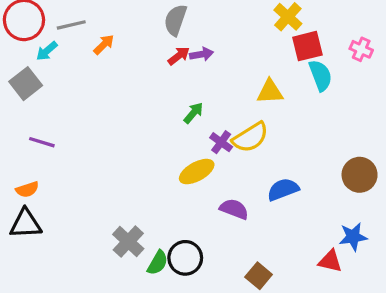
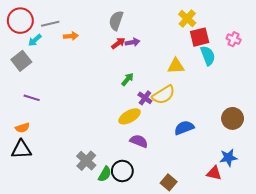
orange arrow: (104, 44) -> (71, 36), turned 40
purple semicircle: (234, 209) -> (139, 141), moved

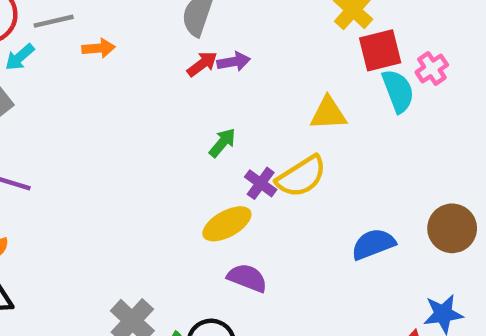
pink cross: (234, 39) -> (432, 68), moved, turned 32
blue semicircle: (184, 128) -> (373, 244), moved

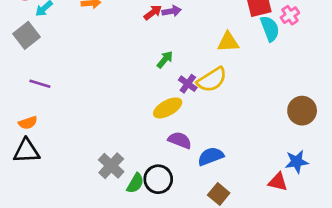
blue semicircle: (373, 244) -> (211, 156), moved

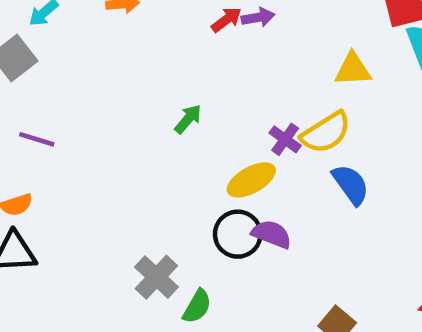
green arrow: (165, 60) -> (188, 119), moved
blue semicircle: (211, 156) -> (351, 184), moved, turned 75
black circle: (158, 179) -> (238, 234), moved

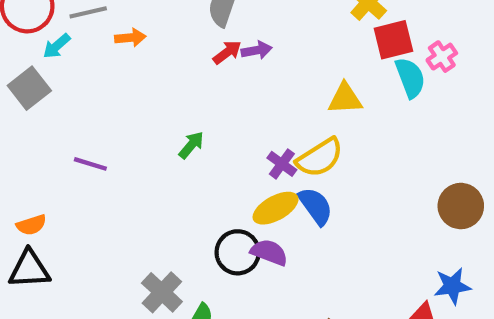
purple line: (37, 139) -> (90, 164), moved
yellow ellipse: (251, 180) -> (276, 208), moved
blue semicircle: (351, 184) -> (316, 206), moved

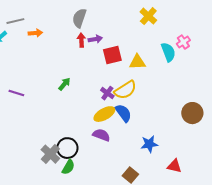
red square: (393, 40) -> (112, 55), moved
red arrow: (227, 52) -> (81, 40), turned -56
black circle: (238, 252) -> (67, 148), moved
blue star: (452, 286) -> (149, 144), moved

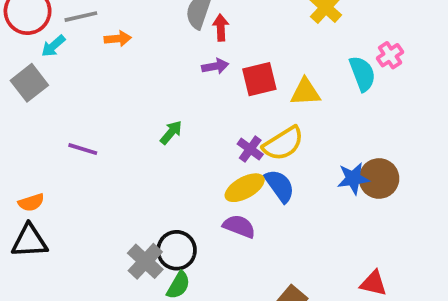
purple arrow: (95, 39) -> (215, 66), moved
red arrow: (81, 40) -> (221, 28), moved
brown circle: (192, 113) -> (379, 178), moved
blue star: (149, 144) -> (353, 178), moved

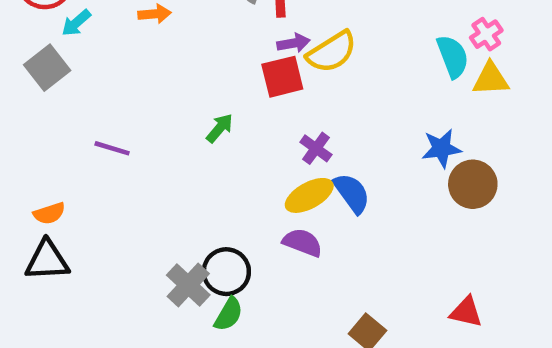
purple arrow: (215, 66) -> (294, 43), moved
red square: (259, 79) -> (282, 77), moved
yellow triangle: (305, 92) -> (491, 79), moved
yellow semicircle: (283, 144) -> (332, 52), moved
blue star: (353, 178) -> (441, 148), moved

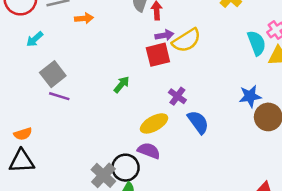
cyan arrow: (76, 23) -> (35, 39), moved
gray square: (47, 68) -> (53, 74), moved
yellow ellipse: (309, 195) -> (154, 123), moved
purple semicircle: (303, 242) -> (149, 151), moved

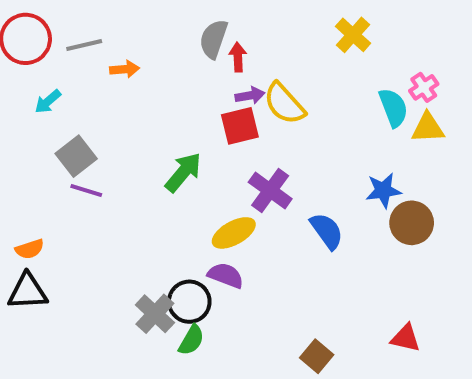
yellow semicircle: (186, 40) -> (284, 104), turned 80
green arrow: (122, 85) -> (183, 172), size x1.5
purple cross: (177, 96) -> (270, 190), size x1.5
blue semicircle: (198, 122) -> (327, 231), moved

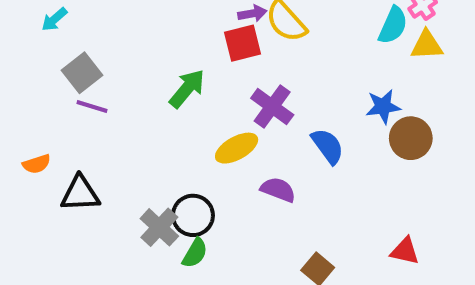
cyan semicircle: (393, 108) -> (393, 25), turned 45
purple semicircle: (226, 275) -> (278, 190), moved
black triangle: (28, 292) -> (80, 194), moved

